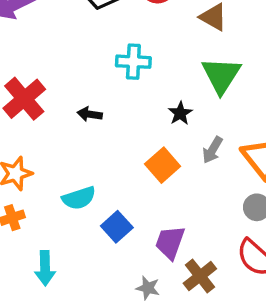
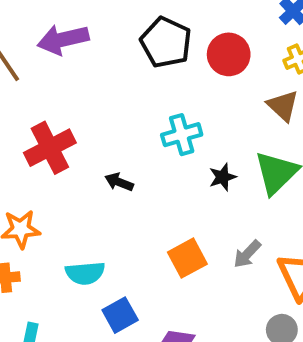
cyan cross: (133, 62) -> (182, 135), turned -32
black star: (180, 113) -> (223, 177), moved

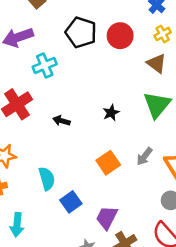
cyan cross: (182, 135) -> (45, 65), moved
black star: (223, 177) -> (111, 113), moved
cyan semicircle: (85, 273) -> (47, 179), turned -95

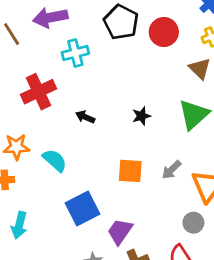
orange square: (108, 163) -> (130, 171), turned 30
cyan semicircle: (47, 179) -> (55, 160), moved, turned -40
blue square: (71, 202) -> (83, 208), size x1.4

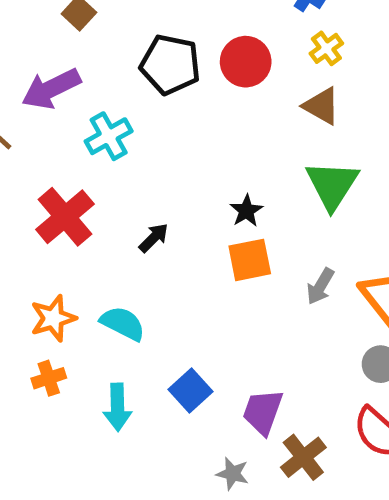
black arrow: (85, 117) -> (154, 238), turned 126
orange square: (130, 171) -> (250, 260), moved
blue square: (83, 208) -> (191, 390), size x0.7
cyan arrow: (19, 225) -> (117, 407), moved

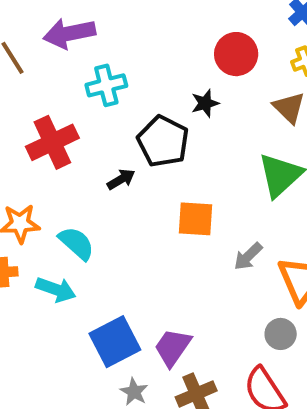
black pentagon: (170, 64) -> (163, 141), moved
black star: (246, 211) -> (205, 103), moved
blue square: (191, 390) -> (115, 342), moved, size x1.4
cyan arrow: (117, 407) -> (56, 289), moved, turned -84

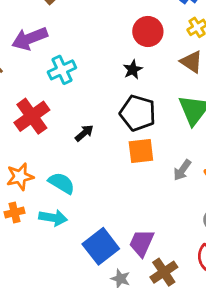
black pentagon: (163, 141) -> (138, 113), moved

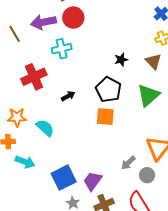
red circle: (148, 31) -> (73, 18), moved
black star: (133, 70) -> (121, 60), moved
gray arrow: (182, 170) -> (128, 163), moved
cyan arrow: (53, 218) -> (25, 162), moved

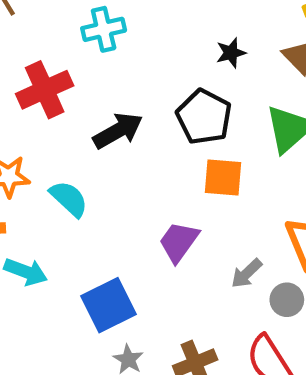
black arrow: (68, 96) -> (118, 131), size x1.6
orange square: (105, 117) -> (223, 178), moved
purple trapezoid: (93, 181) -> (179, 242), moved

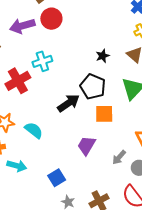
cyan cross: (104, 29) -> (42, 61), moved
black arrow: (118, 131) -> (68, 103), moved
blue square: (109, 305) -> (57, 178), size x0.7

